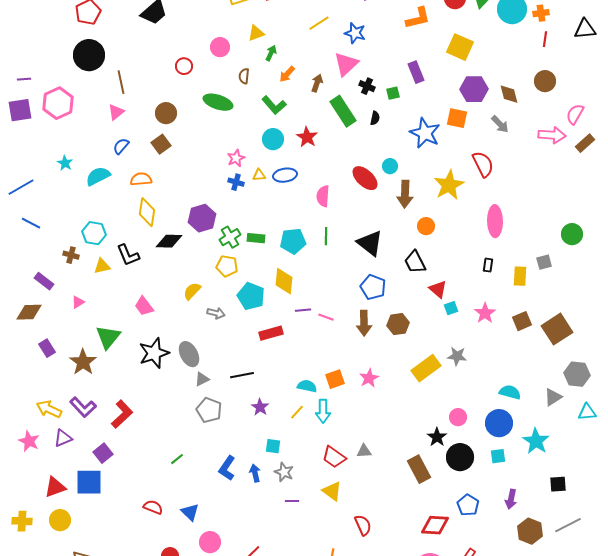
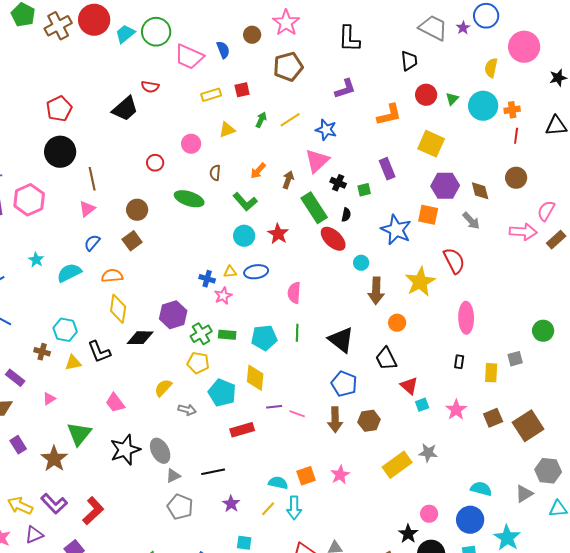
green arrow: (271, 53) -> (261, 120), moved
pink star: (236, 158) -> (223, 296), moved
red ellipse: (365, 178) -> (333, 239), moved

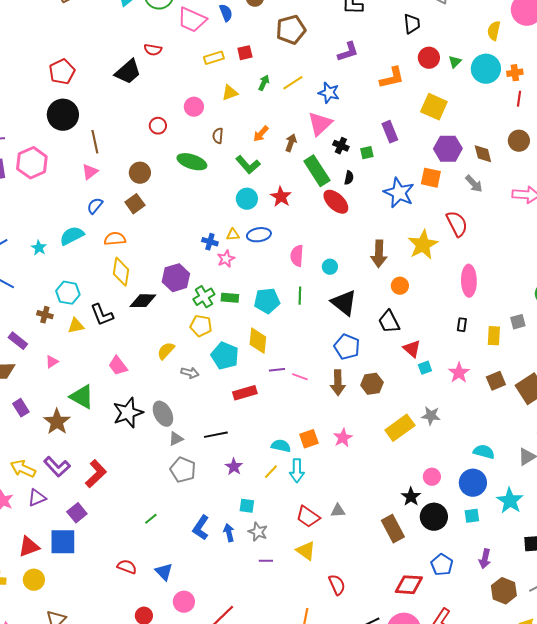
cyan star: (36, 260) -> (39, 248), moved
cyan circle: (361, 263) -> (330, 267), moved
green triangle: (79, 434) -> (82, 397), turned -40

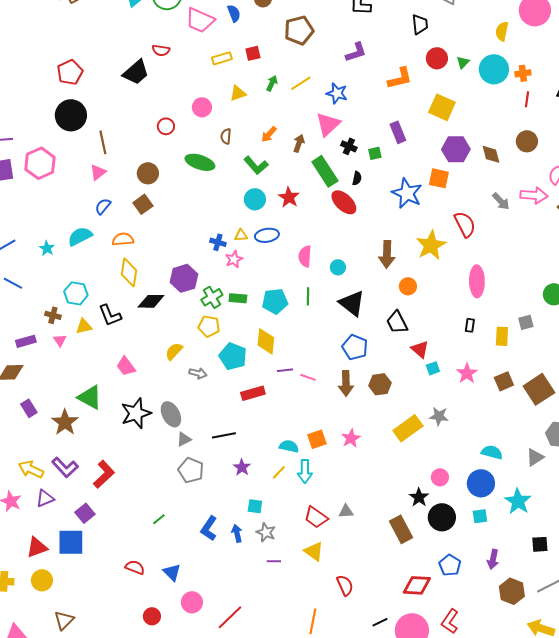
gray arrow: (474, 184) -> (501, 201), moved
purple rectangle: (18, 341) -> (26, 341), turned -54
pink triangle: (52, 362) -> (60, 340), moved, turned -32

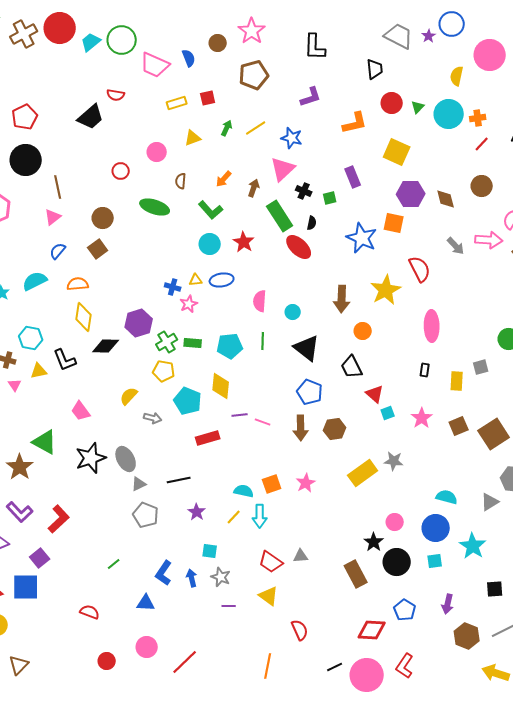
red line: (527, 99) -> (482, 144), turned 35
blue triangle: (172, 572) -> (146, 603), moved, turned -42

